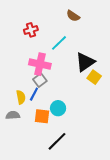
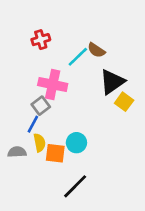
brown semicircle: (73, 16) -> (96, 50), moved
gray square: (40, 80) -> (41, 106), moved
blue line: (34, 94) -> (33, 124), moved
yellow semicircle: (21, 97) -> (39, 143), moved

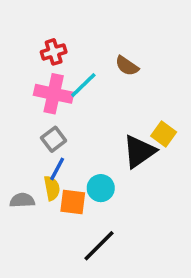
cyan line: (78, 57) -> (83, 85), moved
black triangle: (112, 82) -> (139, 151), moved
pink cross: (53, 85) -> (54, 94), moved
blue line: (33, 124) -> (57, 169), moved

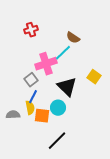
cyan line: (83, 85) -> (63, 53), moved
pink cross: (54, 94) -> (46, 64), moved, turned -30
black triangle: (139, 151) -> (67, 87), moved, turned -40

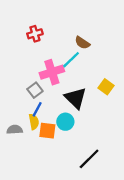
black line: (57, 141) -> (89, 159), moved

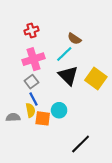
pink cross: (52, 72) -> (34, 59), moved
yellow square: (106, 87) -> (96, 79), size x1.5
black triangle: (76, 98) -> (68, 75), moved
blue line: (37, 109) -> (34, 99), turned -56

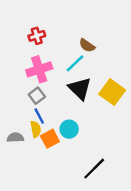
orange square: (43, 118) -> (50, 139), turned -35

